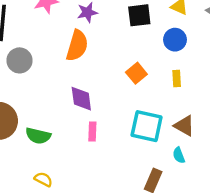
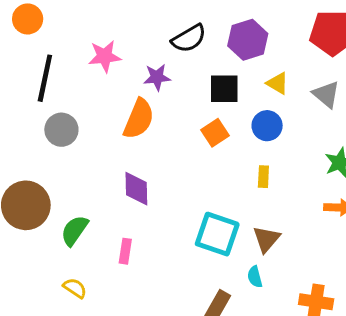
orange square: (136, 73) -> (215, 133), moved
brown triangle: (184, 126) -> (266, 239), turned 35
pink rectangle: (92, 132) -> (125, 251), moved
green semicircle: (38, 136) -> (75, 230), turned 105

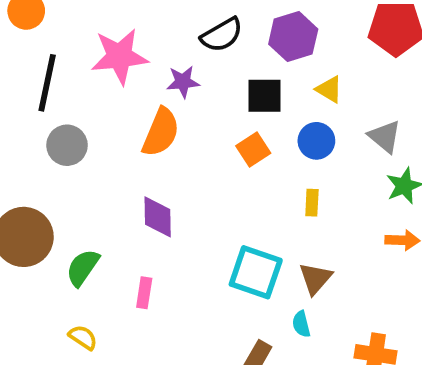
pink star: (105, 56) -> (120, 56), size x1.4
gray triangle: (326, 94) -> (385, 137), moved

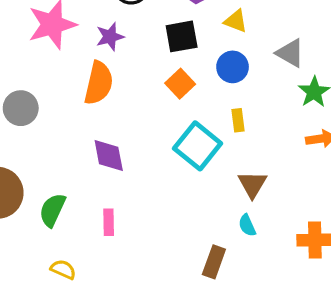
cyan square: (256, 272) -> (198, 146), moved, turned 30

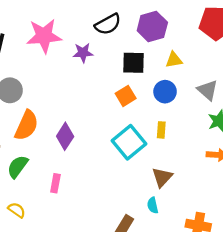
yellow triangle: (236, 21) -> (174, 60), turned -42
orange semicircle: (99, 83) -> (27, 125), moved
purple diamond: (109, 156) -> (65, 136), turned 32

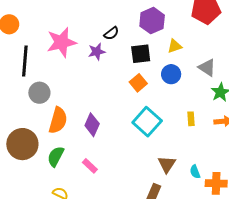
black semicircle: (108, 24) -> (111, 33), moved, size x0.7
yellow rectangle: (161, 130) -> (191, 119), moved
brown triangle: (162, 177) -> (167, 164), moved
pink rectangle: (55, 183) -> (90, 166), turned -49
cyan semicircle: (153, 205) -> (195, 172), moved

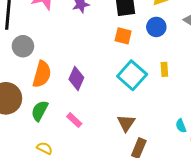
orange square: (138, 83) -> (123, 36), turned -36
yellow rectangle: (191, 119) -> (164, 69), moved
brown triangle: (167, 164) -> (126, 123), moved

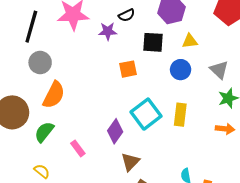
orange square: (123, 36) -> (128, 69), moved, turned -36
yellow rectangle: (164, 69) -> (180, 115), size x1.5
purple diamond: (76, 78) -> (115, 131), moved

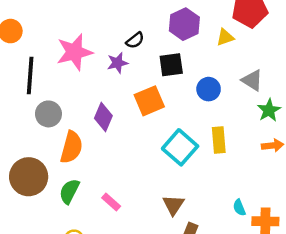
yellow triangle: (190, 41) -> (225, 37), moved
orange square: (128, 69) -> (149, 101), size x1.4
purple diamond: (115, 131) -> (103, 117), moved

